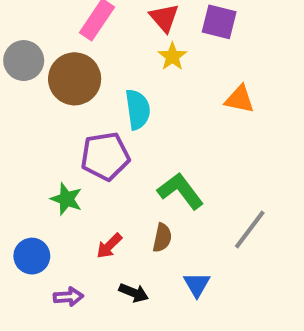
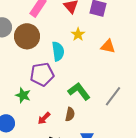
yellow star: (172, 56) -> (78, 34), moved
gray line: (250, 230) -> (113, 96), moved

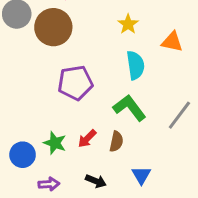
cyan semicircle: (58, 51) -> (135, 65), moved
green star: (23, 95) -> (55, 143), moved
red arrow: (44, 118) -> (87, 139), moved

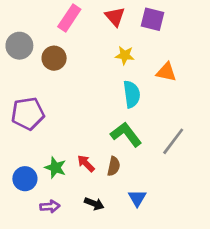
yellow star: (128, 24) -> (125, 55), turned -30
brown circle: (53, 27) -> (54, 58), size x0.7
purple pentagon: (75, 83) -> (28, 114), moved
red arrow: (87, 139) -> (86, 163), turned 90

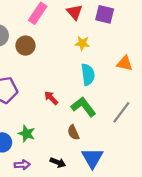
orange triangle: (166, 72) -> (125, 63), moved
red arrow: (86, 163) -> (51, 98), moved
brown semicircle: (114, 166) -> (73, 132), turned 144
blue triangle: (137, 198) -> (92, 158), size x1.5

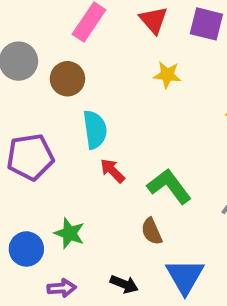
cyan semicircle: (88, 74) -> (95, 130), moved

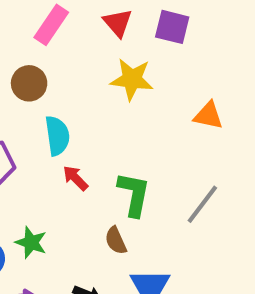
yellow star: (167, 75) -> (132, 79), size x1.5
green L-shape: (169, 186) -> (134, 194), turned 48

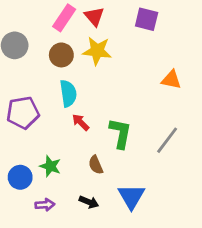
red triangle: (118, 23) -> (94, 16), moved
yellow star: (132, 79) -> (97, 51), moved
brown circle: (29, 83) -> (61, 55), moved
brown semicircle: (116, 241) -> (96, 165), moved

